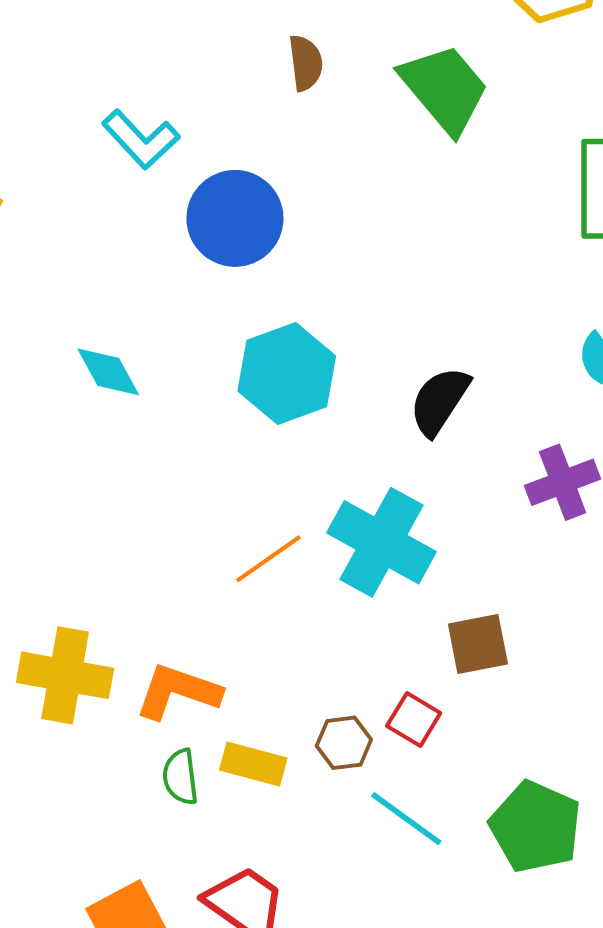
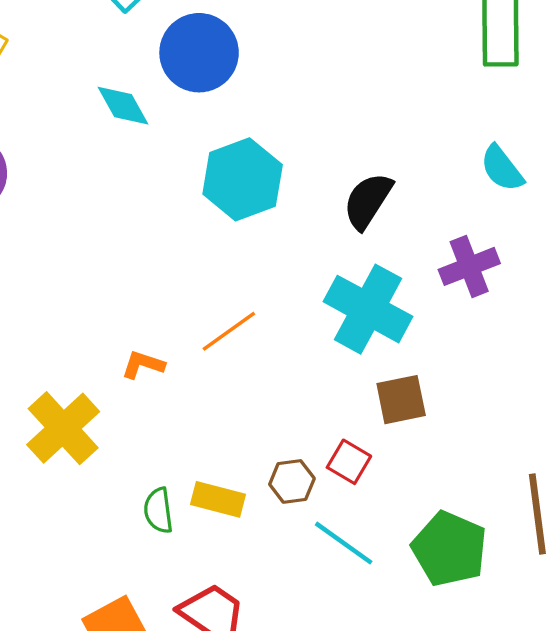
cyan diamond: (108, 372) -> (123, 106), moved
cyan cross: (382, 542) -> (368, 309), moved
yellow cross: (65, 675) -> (63, 428), turned 38
orange L-shape: (178, 692) -> (143, 365), moved, size x0.6

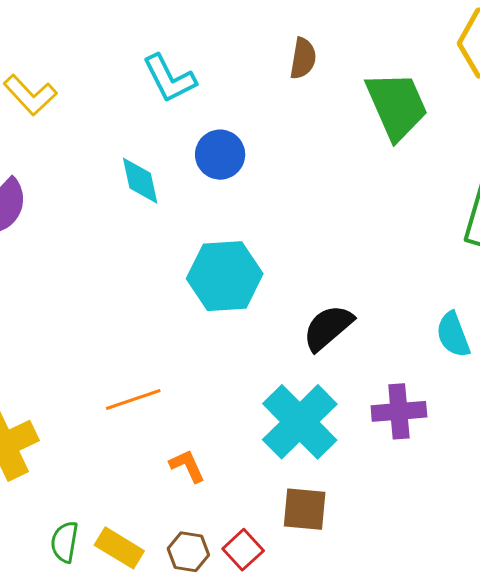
blue circle: (199, 53) -> (220, 155), size x0.7
orange line: (229, 331) -> (133, 400), moved
orange L-shape: (143, 365) -> (187, 466), moved, turned 30

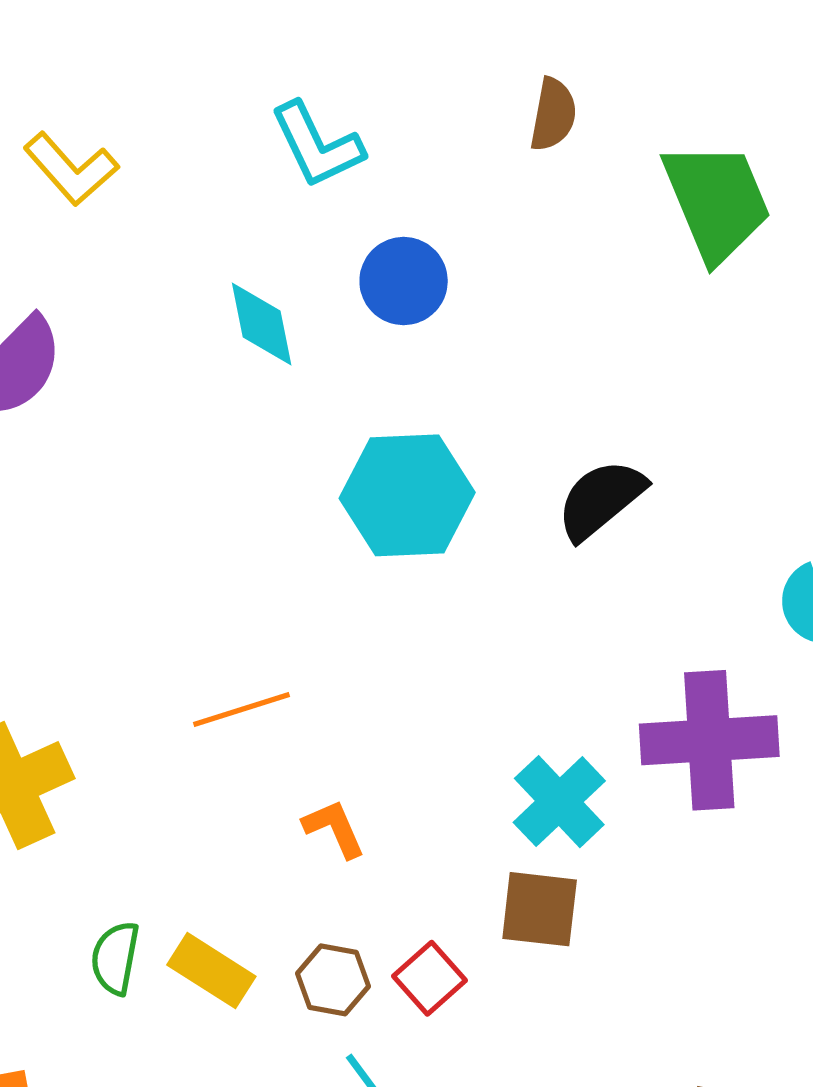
black semicircle: (328, 328) -> (601, 499), moved
purple cross: (399, 411) -> (709, 740), size x1.4
cyan cross: (300, 422) -> (559, 802), moved, size x0.7

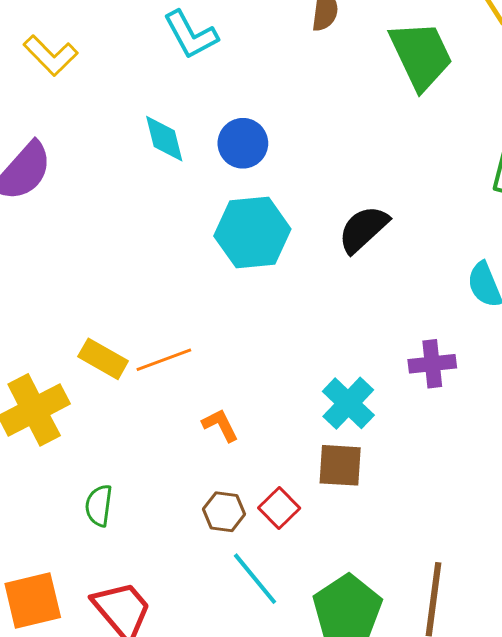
blue circle: (404, 281) -> (243, 143), moved
purple cross: (709, 740) -> (432, 364), size x0.6
yellow rectangle: (211, 971) -> (103, 359), moved

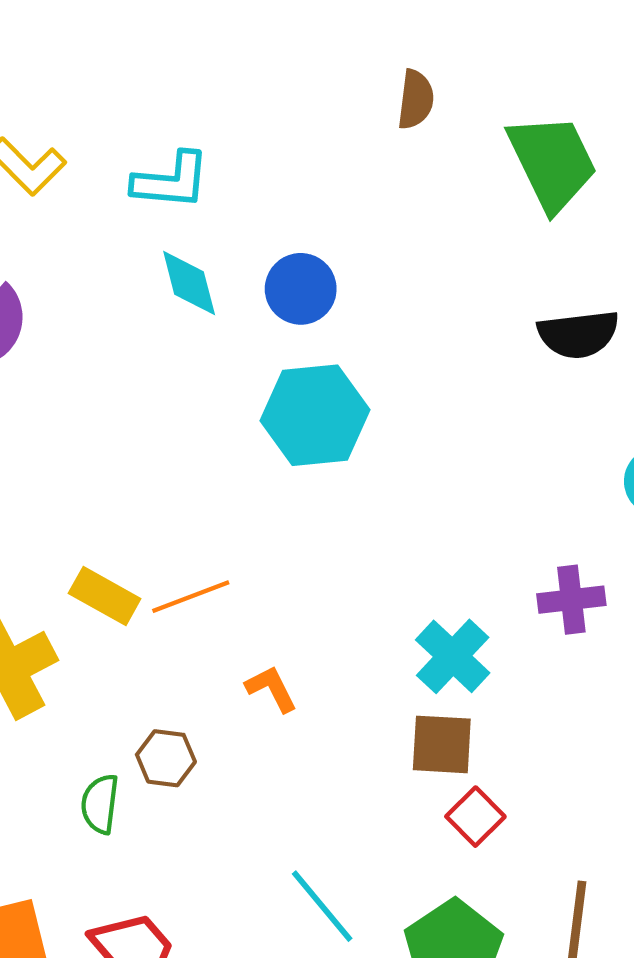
cyan L-shape: (191, 35) -> (171, 181), moved, turned -56
black semicircle: (363, 229) -> (578, 334), moved, turned -144
red square: (279, 508) -> (475, 817), moved
brown hexagon: (224, 512) -> (166, 758), moved

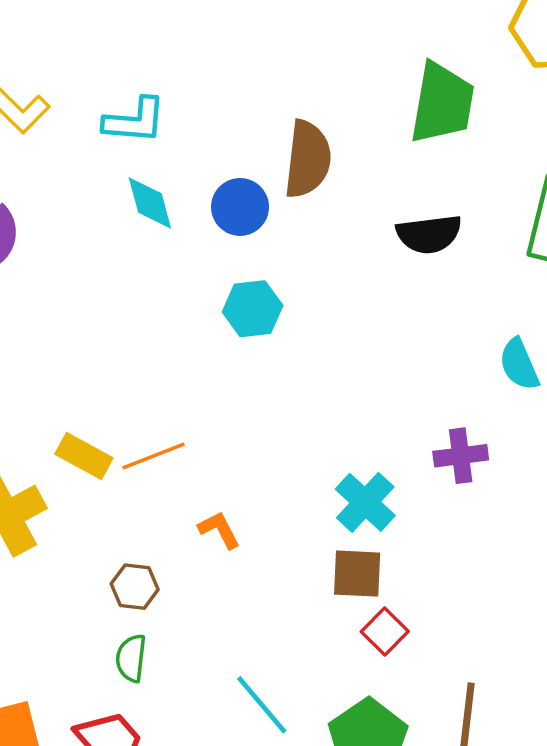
brown semicircle: (416, 99) -> (308, 159), moved, size x1.6
green trapezoid: (552, 162) -> (442, 103), turned 36
black semicircle: (578, 334) -> (429, 234), moved
cyan hexagon: (315, 415) -> (253, 309), size x0.7
green semicircle: (100, 804) -> (131, 658), moved

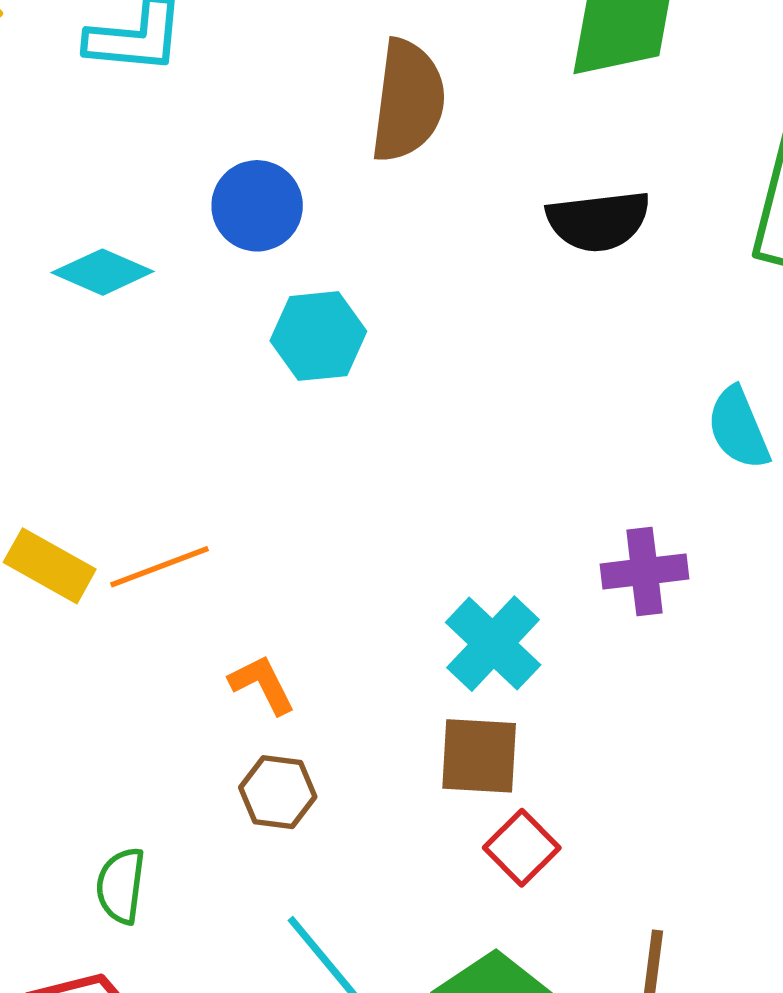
cyan diamond: (150, 203) -> (103, 272), moved, turned -52
blue circle: (240, 207) -> (257, 206), moved
brown hexagon: (135, 587) -> (278, 792), moved

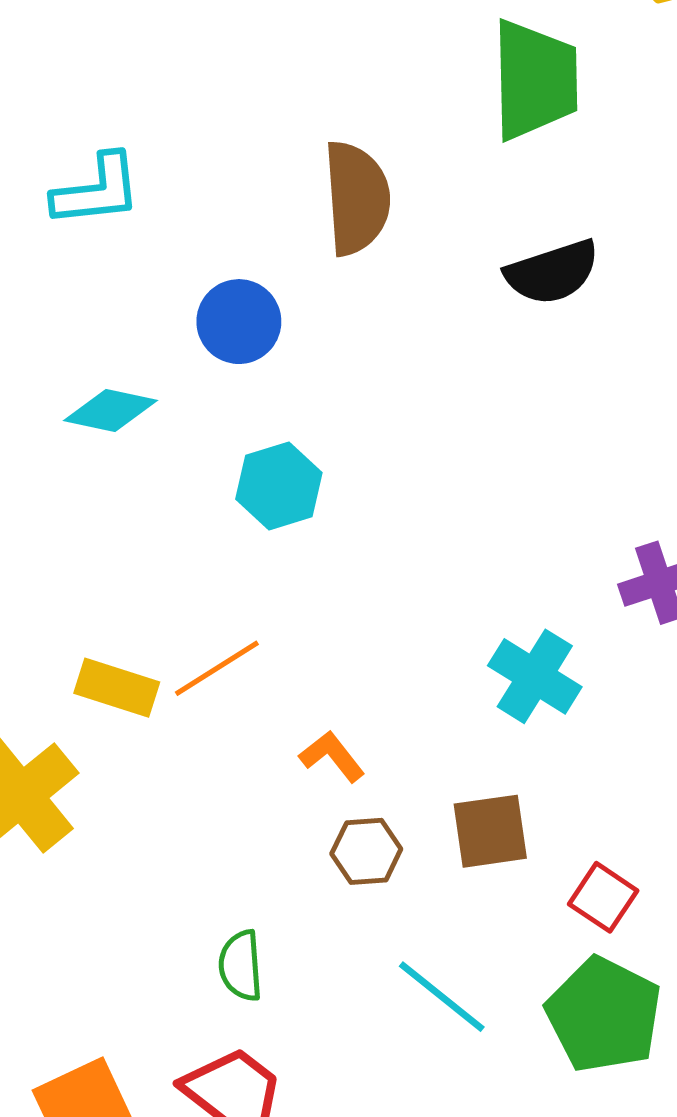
cyan hexagon: (318, 336) -> (279, 486), moved
brown square: (479, 756) -> (490, 831), moved
red square: (522, 848) -> (603, 897), moved

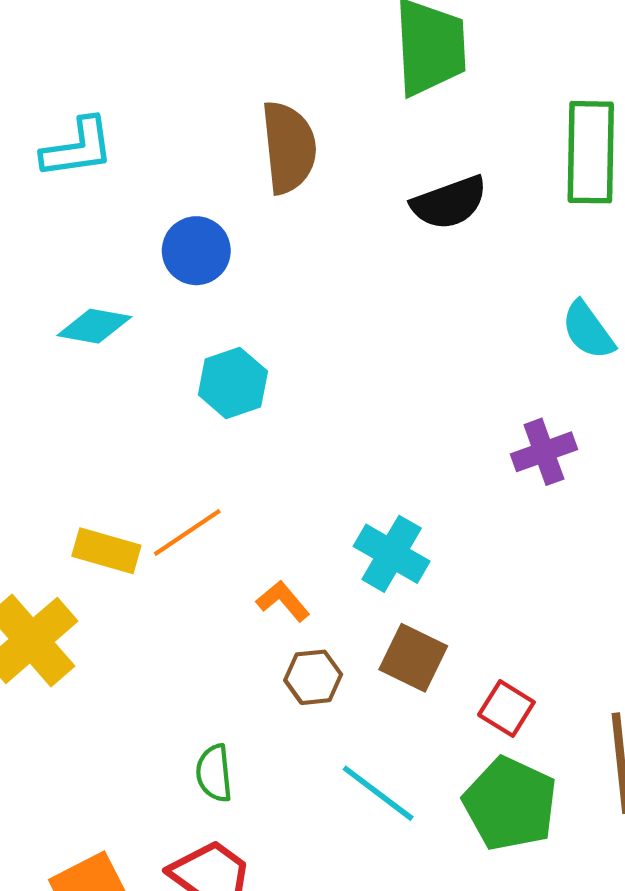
cyan cross: (535, 676) -> (392, 554), moved
brown square: (490, 831) -> (413, 658), turned 36

